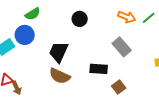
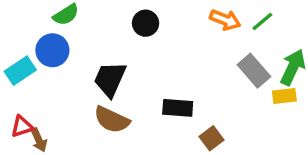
gray rectangle: (122, 47) -> (254, 71), moved

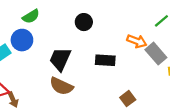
orange arrow: (225, 20) -> (137, 41), moved
black rectangle: (178, 108) -> (105, 60), moved

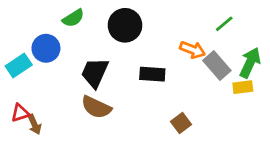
green semicircle: (31, 16) -> (73, 18), moved
black circle: (84, 22) -> (125, 25), size x1.5

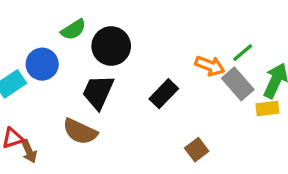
green line: (224, 24) -> (243, 53), moved
black circle: (125, 25) -> (111, 46), moved
black rectangle: (152, 74) -> (164, 94), turned -50
brown semicircle: (96, 107) -> (80, 132), moved

